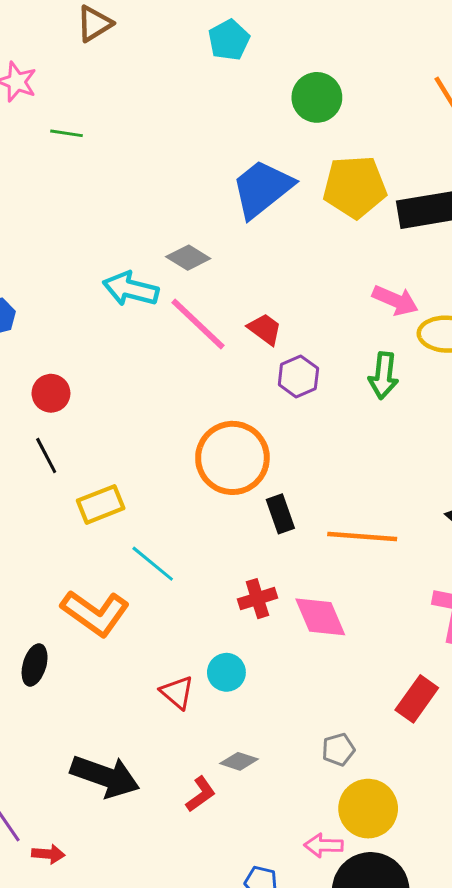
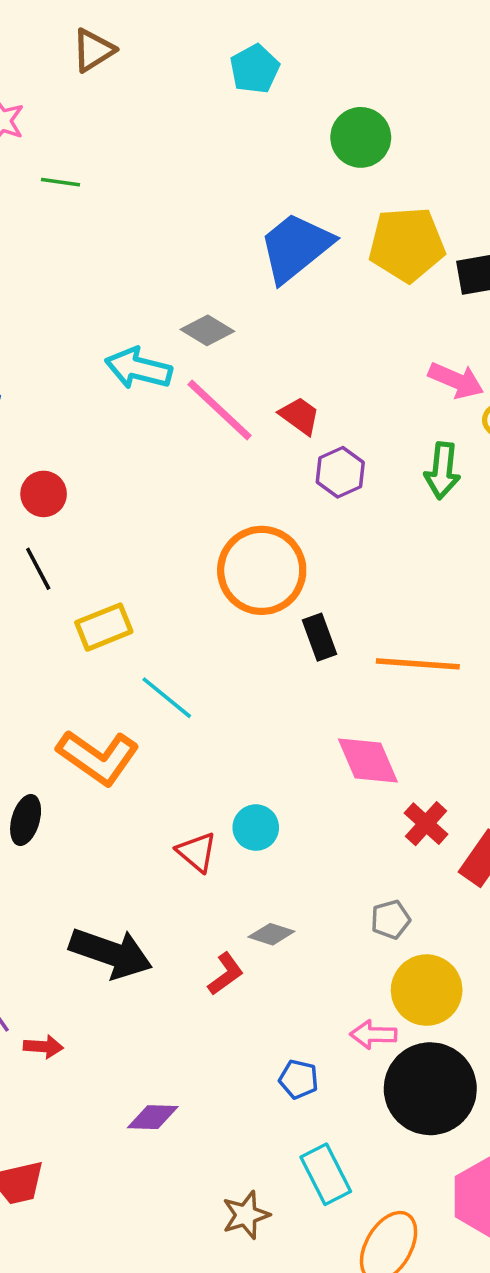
red cross: (257, 599) -> (426, 824), moved, turned -30

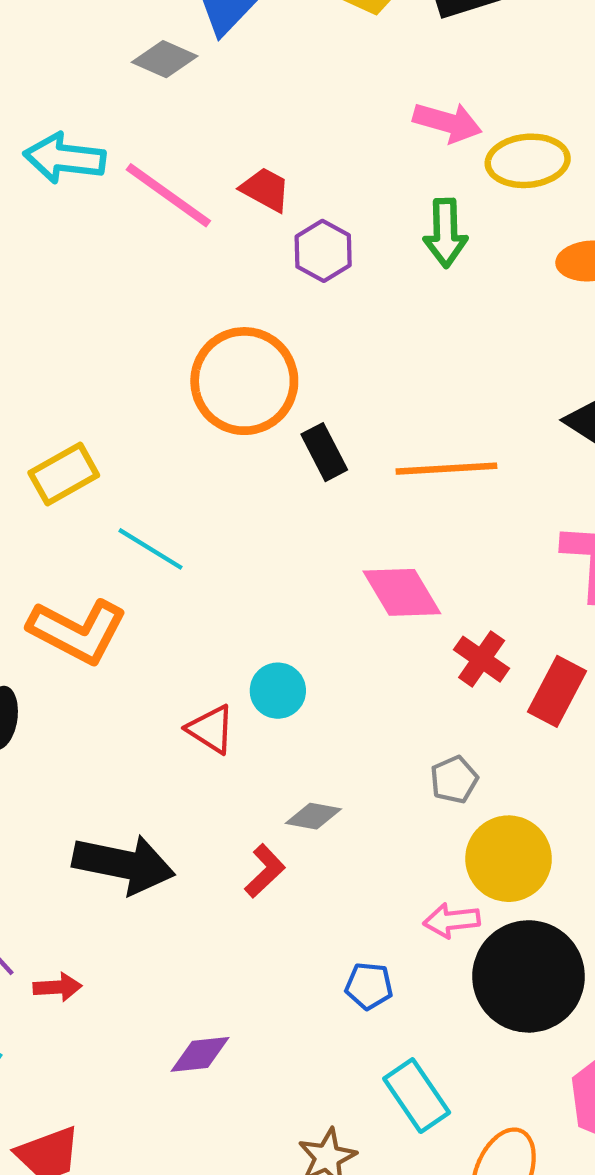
gray diamond: (207, 330) -> (165, 59), moved

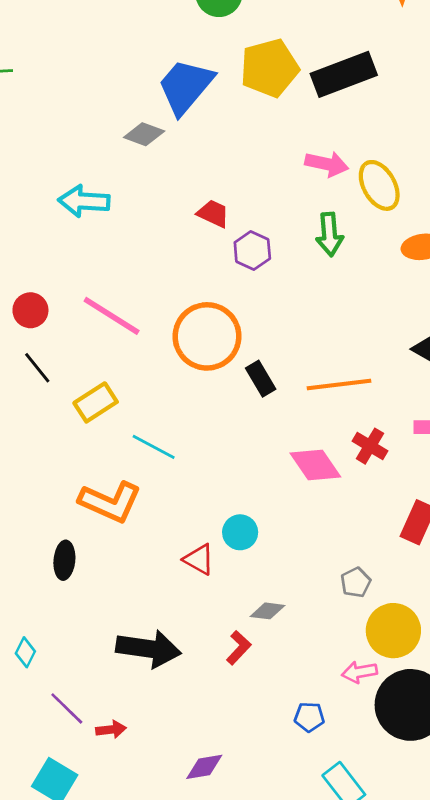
yellow ellipse: (528, 161) -> (379, 185), turned 69
pink line: (168, 195) -> (112, 316), moved
red cross: (482, 659) -> (370, 446), moved

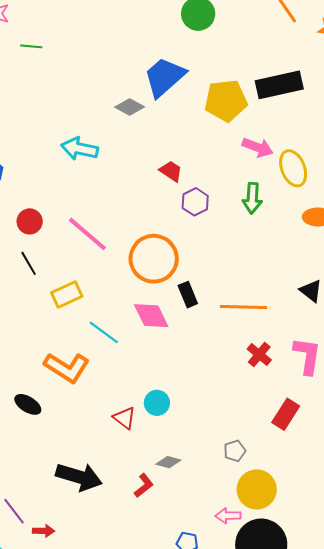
yellow pentagon: (269, 68) -> (226, 101), moved
pink diamond: (315, 465) -> (151, 316), moved
black ellipse: (64, 560) -> (28, 404), turned -72

